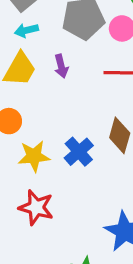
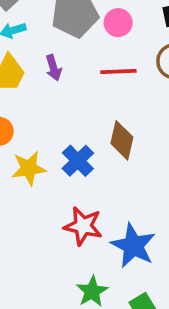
red star: (36, 207) -> (83, 226), moved

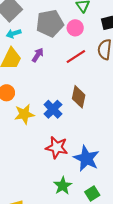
purple arrow: (53, 68) -> (38, 55), turned -128
red line: (118, 72) -> (76, 57), turned -30

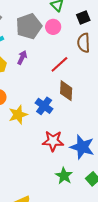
red line: (76, 57) -> (59, 64), moved

